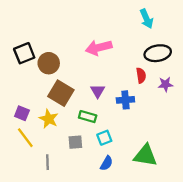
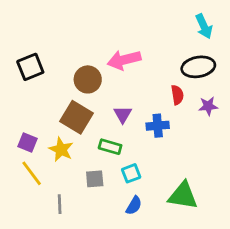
cyan arrow: (147, 19) -> (204, 26), moved
brown circle: (49, 63) -> (88, 79), moved

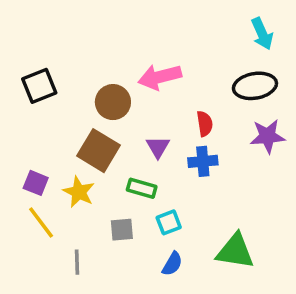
red semicircle: (177, 95) -> (205, 124), moved
purple star: (208, 106) -> (268, 136), size x1.4

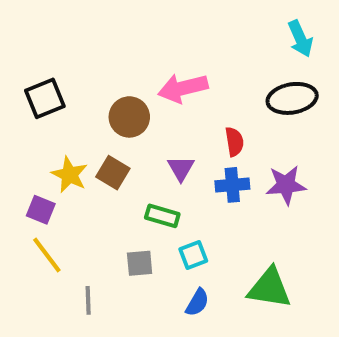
purple star: (268, 136) -> (286, 185), moved
brown square: (99, 151) -> (113, 173), size x0.7
yellow star: (79, 192) -> (70, 175), moved

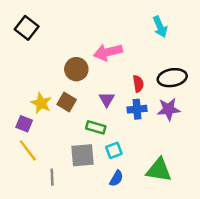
cyan arrow: (300, 39) -> (160, 27), moved
black square: (45, 98) -> (27, 28), moved, turned -30
black ellipse: (292, 98) -> (172, 78), moved
gray square: (140, 263) -> (82, 155), size x1.5

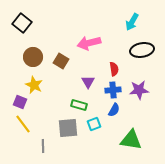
cyan arrow: (160, 27) -> (132, 22), turned 54
brown circle: (76, 69) -> (33, 57), moved
black ellipse: (172, 78) -> (142, 50), moved
brown square: (67, 102) -> (61, 61), moved
blue semicircle: (116, 178) -> (114, 110), moved

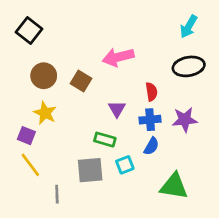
cyan arrow: (132, 22) -> (189, 27), moved

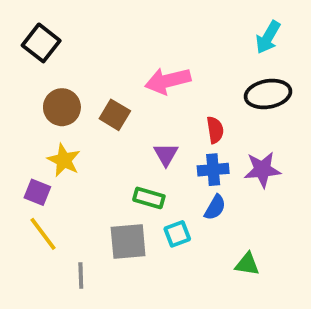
green triangle: (174, 186) -> (247, 264), size x0.6

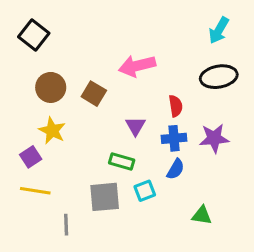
purple square: (37, 192) -> (31, 157), turned 35
yellow line: (43, 234) -> (35, 191), turned -44

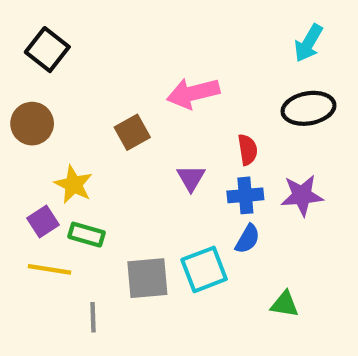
brown circle: (51, 87) -> (32, 124), moved
brown square: (94, 94) -> (132, 132), turned 30
green rectangle: (122, 161) -> (87, 235), moved
cyan square: (145, 191) -> (204, 269), size x1.5

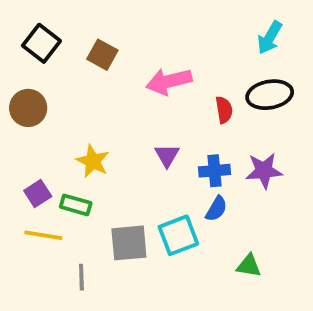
brown square: (132, 132) -> (102, 55), moved, turned -32
red semicircle: (248, 150) -> (224, 110), moved
yellow star: (73, 185) -> (93, 161), moved

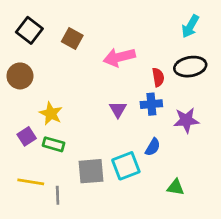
yellow star: (93, 161) -> (51, 114), moved
blue cross: (214, 171) -> (151, 104), moved
yellow line: (43, 235) -> (31, 182), moved

